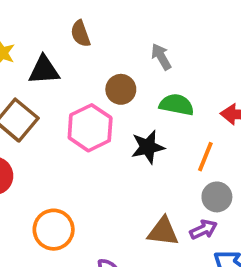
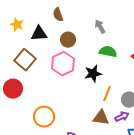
brown circle: (121, 89) -> (68, 40), moved
orange line: (205, 157) -> (107, 94), moved

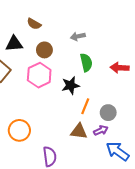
brown semicircle: (58, 15) -> (34, 24), turned -40
gray arrow: (100, 27) -> (78, 36), turned -72
green semicircle: (108, 52) -> (86, 62), turned 66

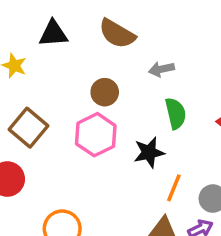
brown semicircle: (34, 24) -> (117, 34), moved, size x1.5
black triangle: (14, 44) -> (53, 34), moved

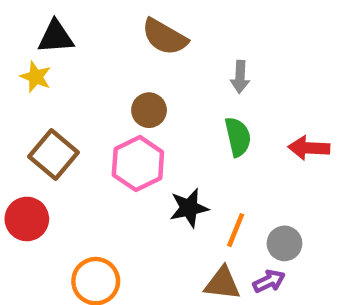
black triangle: (53, 34) -> (56, 37), moved
gray arrow: (161, 69) -> (240, 77), moved, turned -75
black star: (149, 152) -> (189, 208), moved

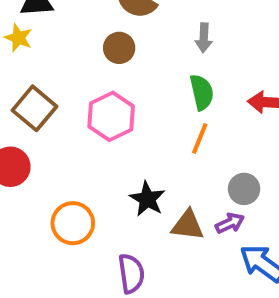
brown circle: (149, 110) -> (119, 48), moved
black star: (189, 208) -> (147, 199), moved, turned -30
orange line: (236, 230) -> (200, 139), moved

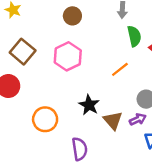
green semicircle: (202, 92) -> (134, 36), moved
orange line: (200, 139) -> (120, 69), turned 30
brown triangle: (188, 225) -> (113, 120), turned 42

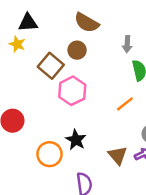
brown square: (23, 52) -> (51, 66), moved
black star: (89, 105) -> (76, 140), moved

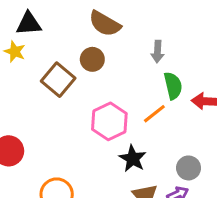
pink hexagon: (72, 91) -> (109, 121), moved
orange line: (125, 104) -> (154, 114), moved
black star: (76, 140) -> (133, 159), moved

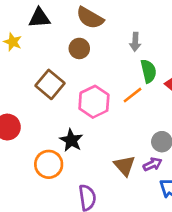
black triangle: (29, 24) -> (39, 18), moved
brown square: (58, 80) -> (50, 84), moved
black star: (133, 159) -> (71, 140), moved

